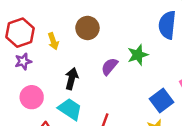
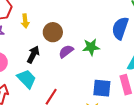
brown circle: (87, 28) -> (53, 32), moved
blue square: (161, 100) -> (102, 88), turned 30

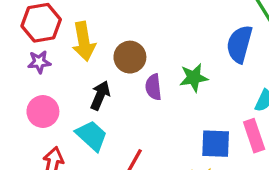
yellow arrow: (25, 21) -> (84, 41), size x1.6
purple semicircle: (66, 51) -> (153, 87), turned -56

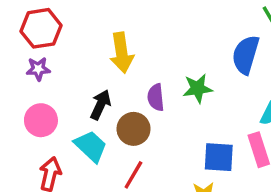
yellow arrow: (84, 41) -> (122, 53), moved
brown circle: (130, 57) -> (134, 129), moved

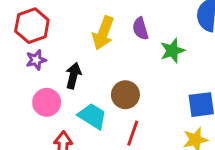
yellow arrow: (122, 53) -> (103, 33), turned 40
purple semicircle: (156, 97) -> (140, 29), moved
black arrow: (100, 105) -> (73, 76), moved

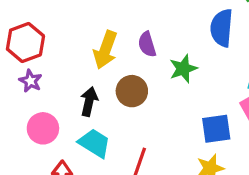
purple star: (36, 60) -> (31, 81), turned -30
black arrow: (73, 76) -> (89, 101), moved
brown circle: (125, 95) -> (132, 91), moved

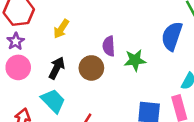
purple semicircle: (147, 44) -> (109, 46), moved
yellow arrow: (105, 50) -> (61, 29), moved, size x0.7
pink circle: (43, 128) -> (18, 67), moved

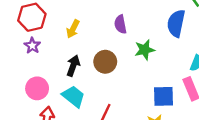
purple semicircle: (109, 46) -> (120, 24), moved
pink circle: (18, 67) -> (37, 88), moved

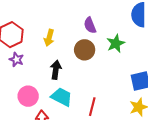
brown circle: (105, 62) -> (85, 50), moved

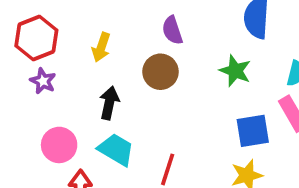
green star: (116, 43) -> (235, 71), moved, turned -30

